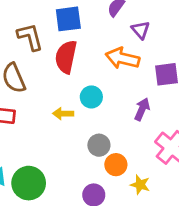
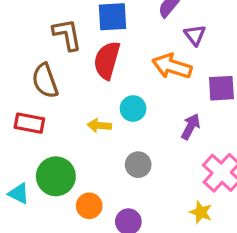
orange circle: (116, 165) -> (89, 206), moved
green circle: (29, 183) -> (56, 176), moved
yellow star: (140, 185) -> (201, 212), moved

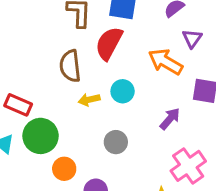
brown semicircle: (45, 81) -> (70, 66), moved
red rectangle: (29, 123) -> (18, 105), moved
yellow arrow: (99, 126) -> (89, 100), turned -30

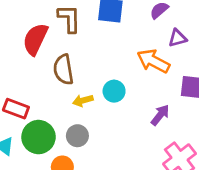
purple triangle: (192, 38) -> (177, 38), turned 42
red semicircle: (109, 43) -> (35, 39), moved
gray circle: (116, 142) -> (77, 136), moved

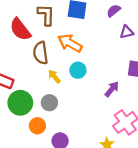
red semicircle: (35, 39) -> (20, 29), turned -65
orange arrow: (153, 61) -> (70, 43), moved
yellow arrow: (83, 100) -> (54, 76), turned 64

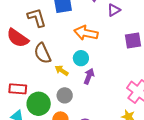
orange arrow: (70, 43) -> (86, 33), moved
purple arrow: (112, 89) -> (89, 76), moved

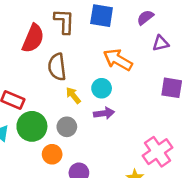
red semicircle: (18, 38) -> (33, 38), turned -120
purple arrow: (89, 76) -> (104, 113), turned 42

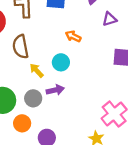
orange arrow: (118, 60) -> (73, 36), size x0.6
purple arrow: (104, 113) -> (55, 90), moved

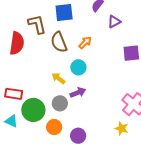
orange arrow: (73, 36) -> (85, 43), turned 120
brown semicircle: (21, 47) -> (59, 42), moved

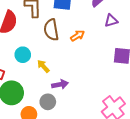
cyan circle: (78, 67) -> (23, 55), moved
gray circle: (60, 103) -> (48, 102), moved

